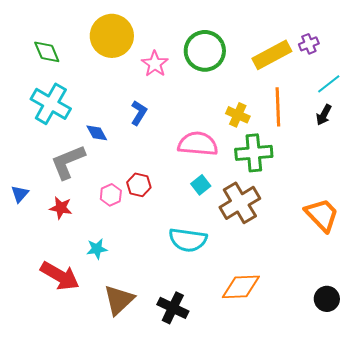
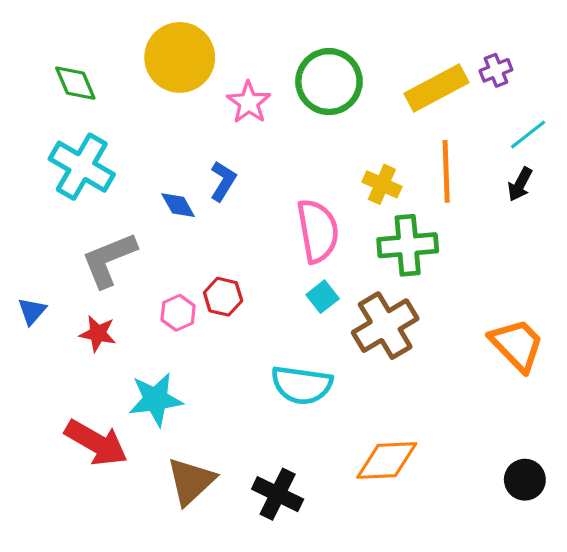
blue diamond: (97, 133) -> (178, 205), moved
pink semicircle: (198, 144) -> (318, 231), turned 75
cyan star: (97, 249) -> (156, 399), size x1.6

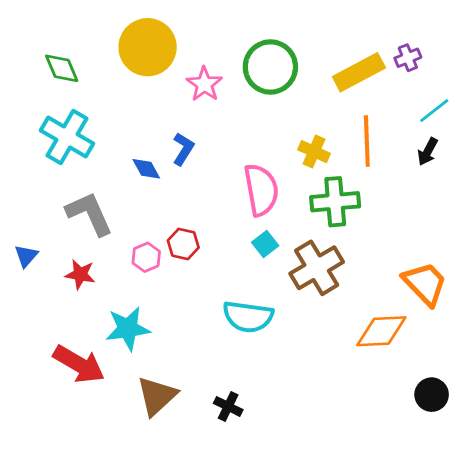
gray L-shape: (109, 260) -> (89, 214), turned 88
orange diamond: (387, 460) -> (381, 331), moved
black cross: (278, 494) -> (228, 406), size x0.7

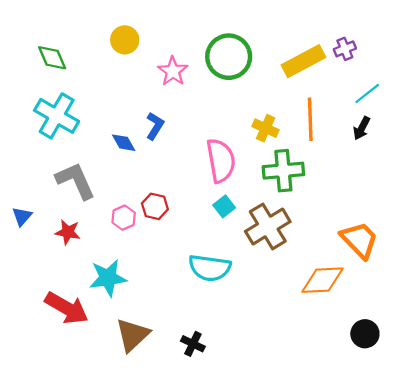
yellow circle: (148, 47) -> (125, 40), size x0.6

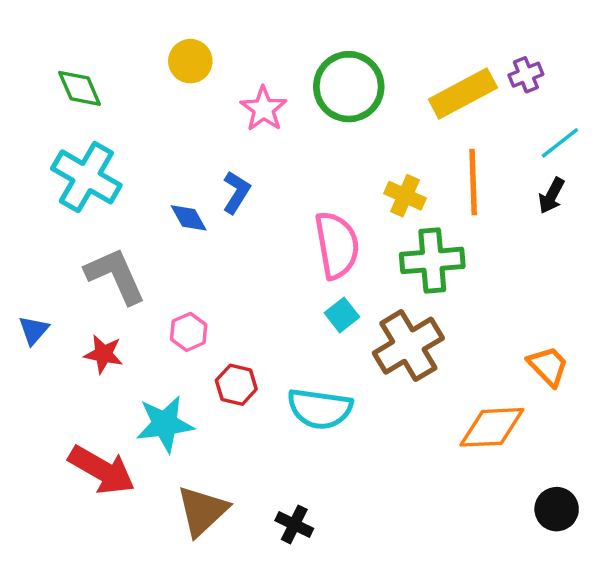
red hexagon: (155, 206) -> (236, 385), moved
orange trapezoid: (359, 240) -> (548, 366), size x0.7

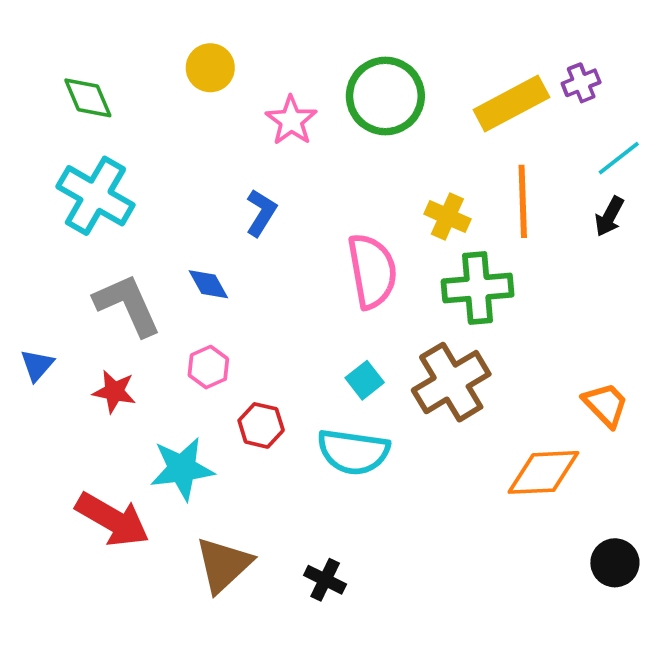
blue diamond: (189, 218) -> (208, 284), moved
cyan square: (342, 315) -> (365, 380), moved

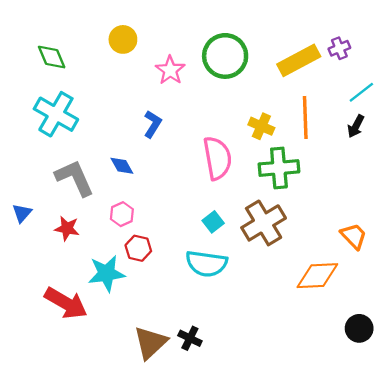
red hexagon: (261, 425) -> (138, 248), moved
brown triangle: (223, 565) -> (150, 343), moved

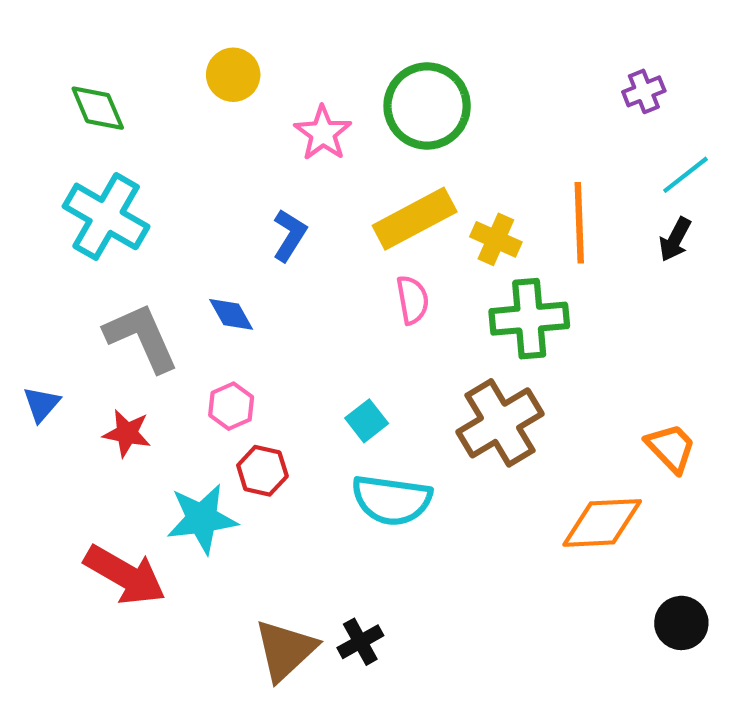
yellow rectangle: (299, 60) -> (415, 219), moved
pink semicircle: (217, 158) -> (412, 300), size x0.6
cyan square: (213, 222) -> (367, 421), moved
black cross: (190, 338) -> (360, 642), turned 35

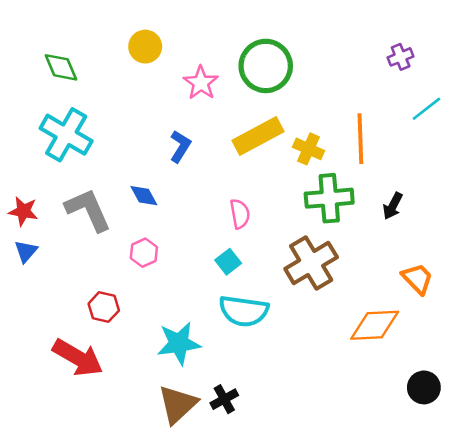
black arrow: (675, 239) -> (393, 206), moved
pink semicircle: (412, 300) -> (240, 214), moved
red star: (127, 433) -> (23, 211), moved
red hexagon: (262, 471) -> (104, 307), moved
cyan star: (202, 519) -> (179, 343), moved

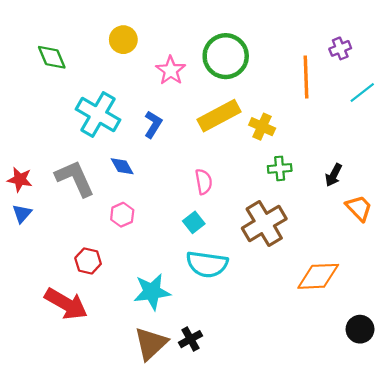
cyan cross: (66, 135) -> (98, 114), moved
orange line: (360, 139) -> (306, 77), moved
green cross: (329, 198) -> (280, 168), size x0.6
orange trapezoid: (417, 279) -> (359, 208), moved

